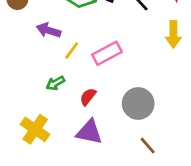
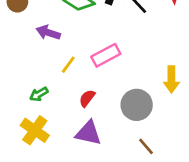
yellow arrow: (173, 34) -> (171, 79), moved
yellow line: (72, 51) -> (68, 65), moved
green arrow: (55, 83) -> (39, 94), moved

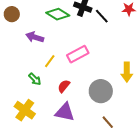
green arrow: (39, 94) -> (35, 79), moved, turned -104

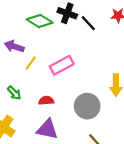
yellow line: (50, 61) -> (31, 63), moved
red semicircle: (64, 86) -> (46, 101), turned 48

